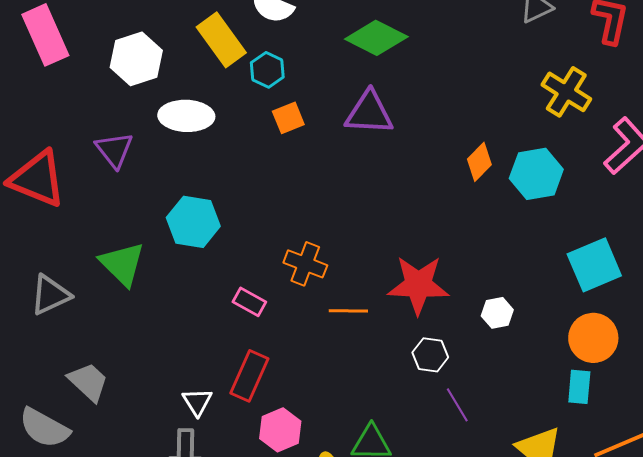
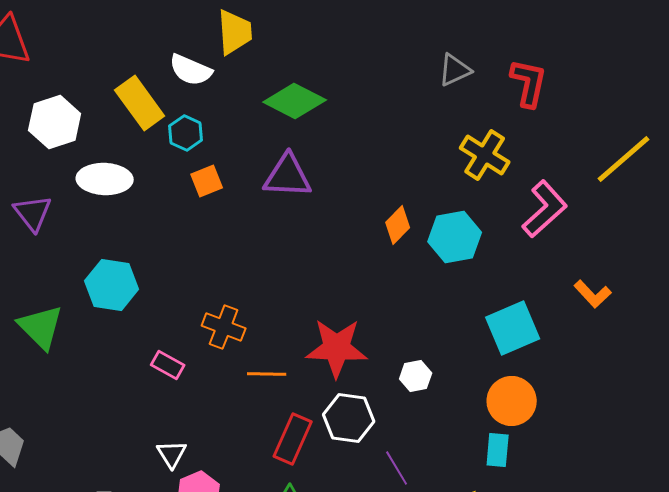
white hexagon: (430, 355) -> (349, 418), size x1.4
red rectangle: (249, 376) -> (293, 439), moved
white triangle: (197, 402) -> (172, 454), moved
purple line: (457, 405) -> (397, 468), moved

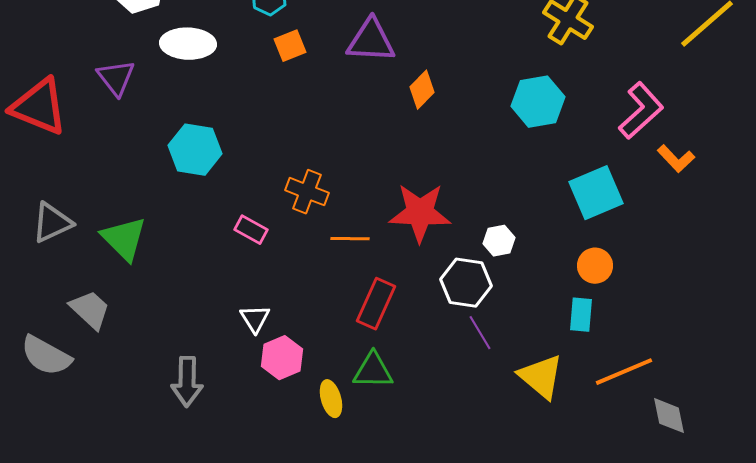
pink L-shape: (545, 209) -> (641, 111), moved
orange diamond: (398, 225) -> (422, 90), moved
green triangle: (41, 327) -> (124, 239), moved
orange circle: (512, 401) -> (595, 266), size x0.7
white hexagon: (349, 418) -> (466, 283), moved

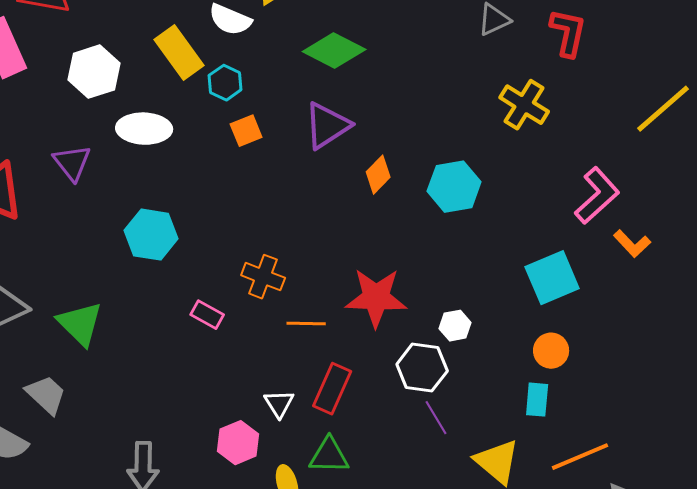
purple triangle: (371, 41) -> (327, 126), turned -36
cyan hexagon: (538, 102) -> (454, 187), moved
white triangle: (255, 319) -> (279, 404), moved

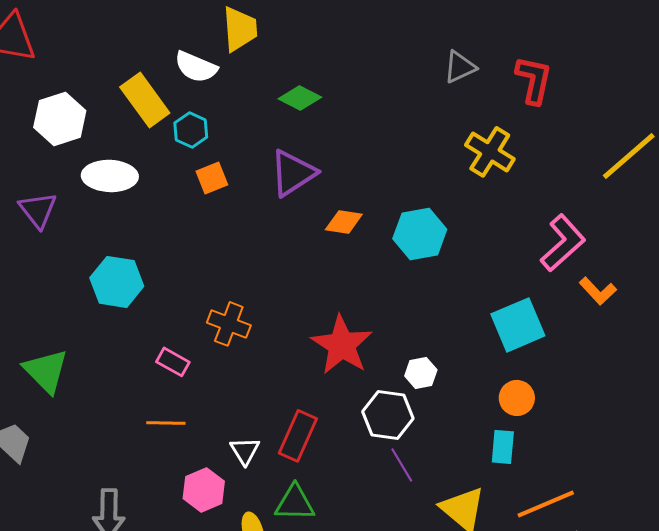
green diamond: (334, 51) -> (300, 98), size x0.7
orange diamond: (378, 175) -> (344, 222), turned 54
red star: (376, 298) -> (342, 345), turned 30
orange line: (306, 324) -> (166, 423), moved

